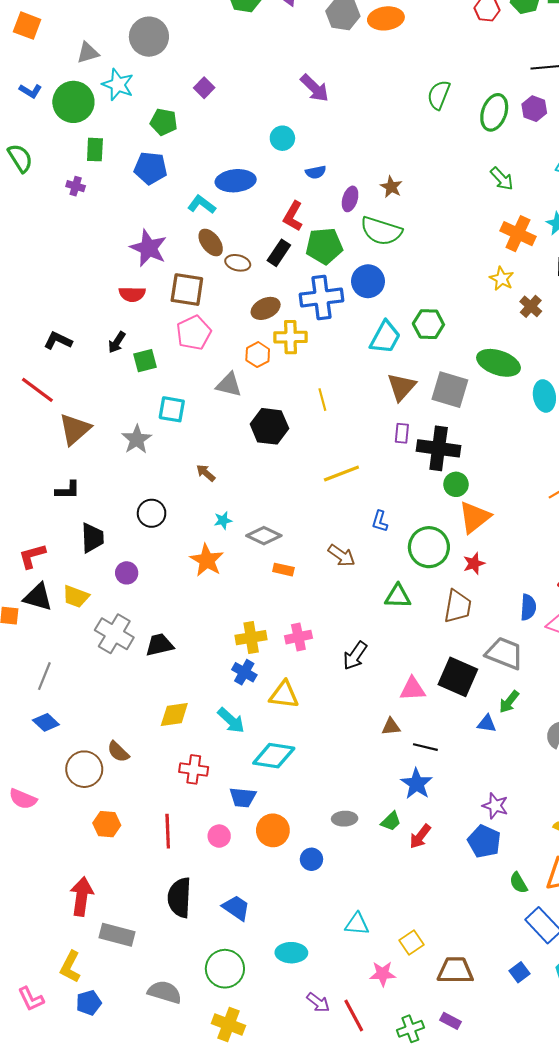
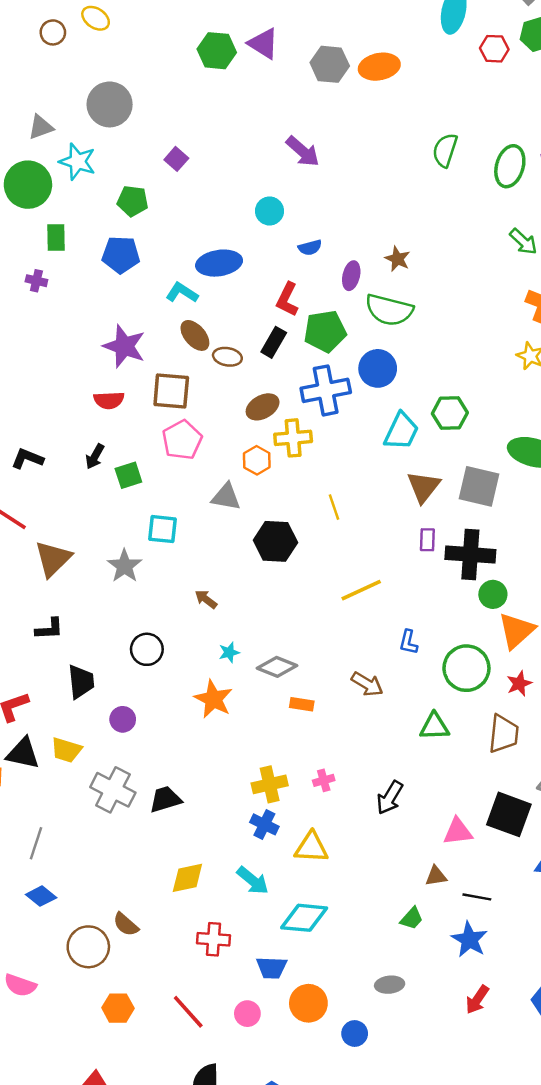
pink cross: (298, 637) -> (324, 780), size x0.7
green trapezoid: (391, 821) -> (412, 918), moved
red line: (168, 831) -> (188, 1012), turned -36

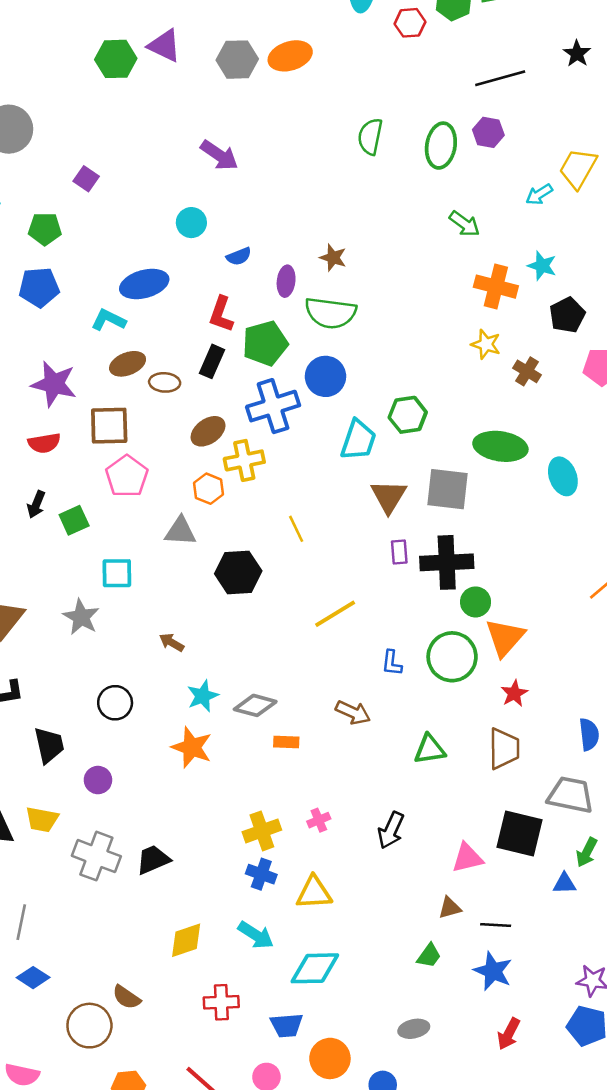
brown ellipse: (195, 335) -> (128, 364), turned -64
cyan star: (229, 652) -> (203, 696), size x1.4
green circle: (466, 668) -> (452, 657), moved

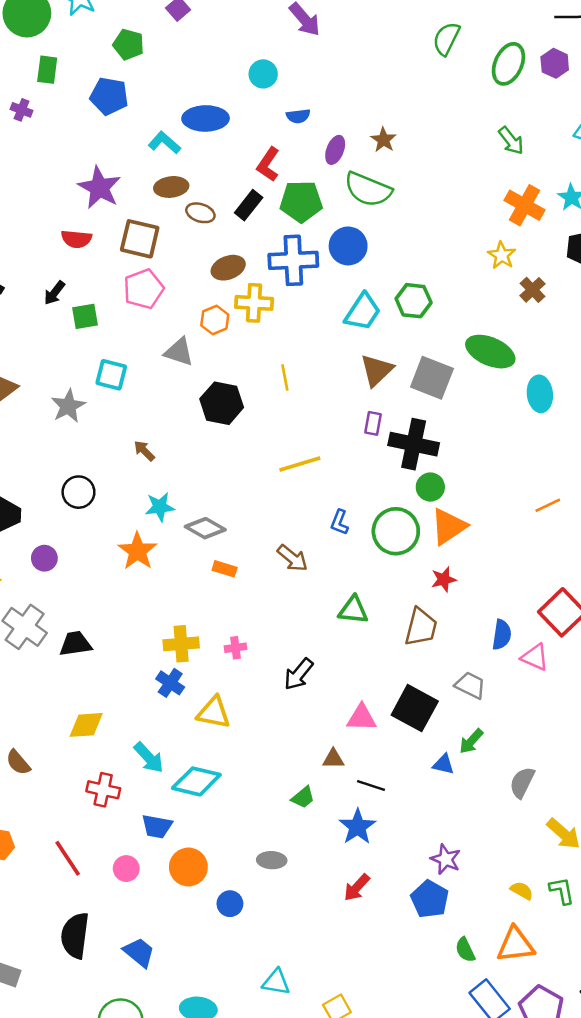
gray trapezoid: (570, 795) -> (470, 685), size x0.7
cyan arrow: (256, 935) -> (149, 758), moved

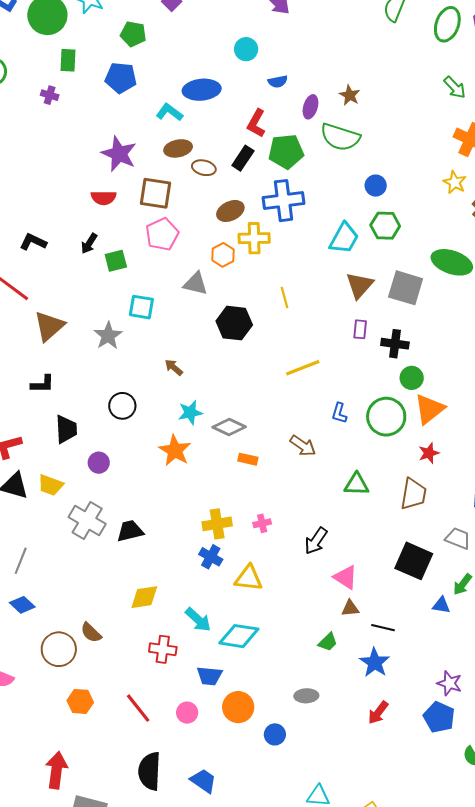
blue circle: (348, 246) -> (376, 186), moved, size x0.7
black cross: (414, 444) -> (395, 344), size x0.7
pink triangle: (361, 718) -> (346, 577), moved, turned 36

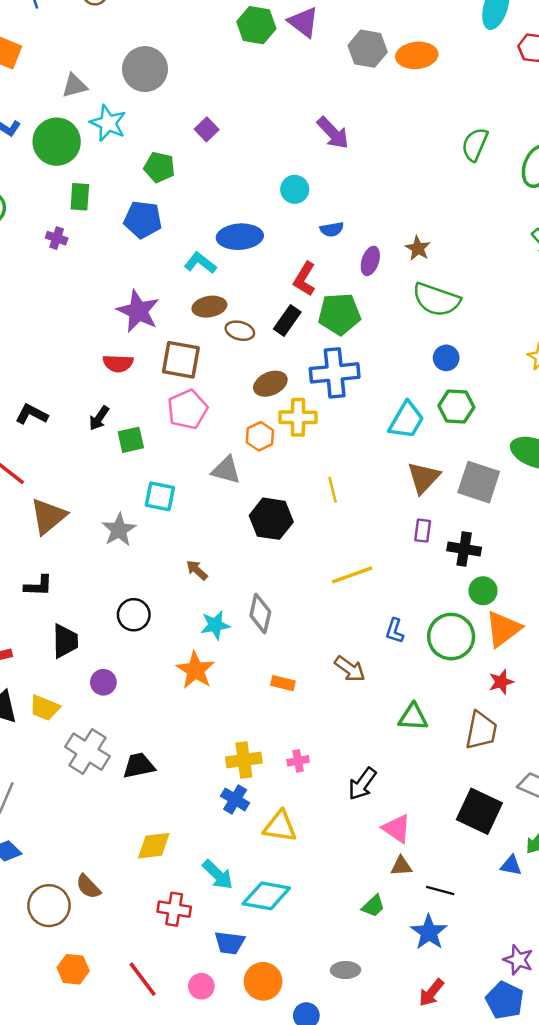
green semicircle: (340, 137) -> (436, 300), moved
gray diamond: (229, 427) -> (260, 614), moved, turned 76

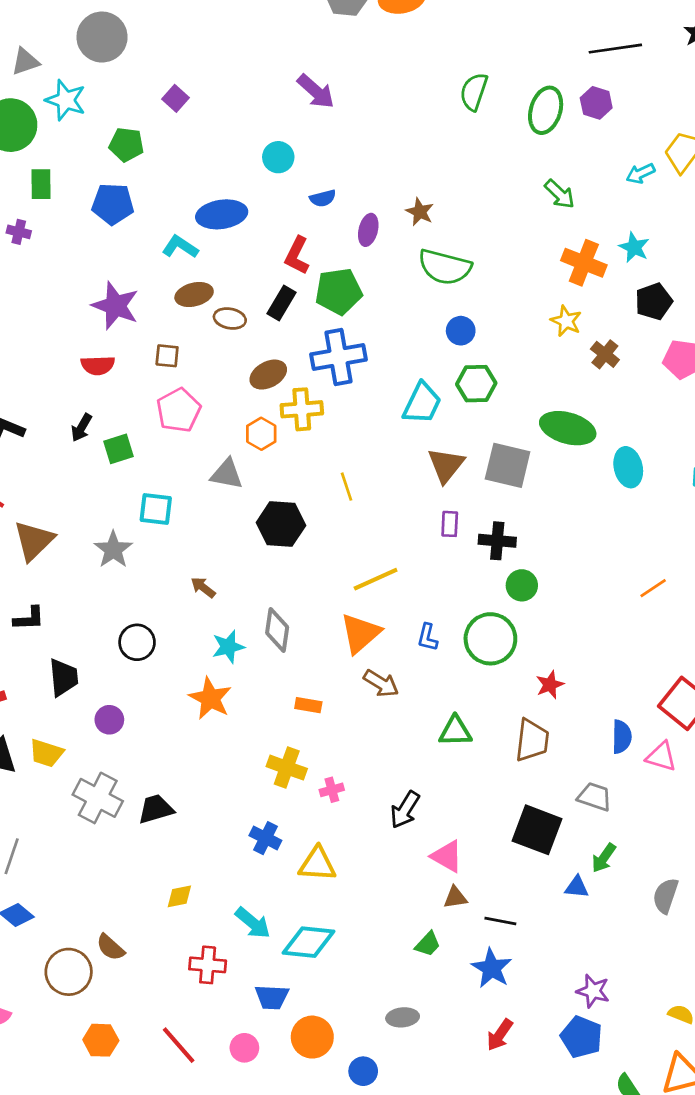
brown square: (181, 360) -> (167, 356), size x0.6
orange triangle: (503, 629) -> (360, 633), moved
yellow cross: (244, 760) -> (287, 768), moved, turned 32
yellow diamond: (154, 846) -> (179, 896), size x0.7

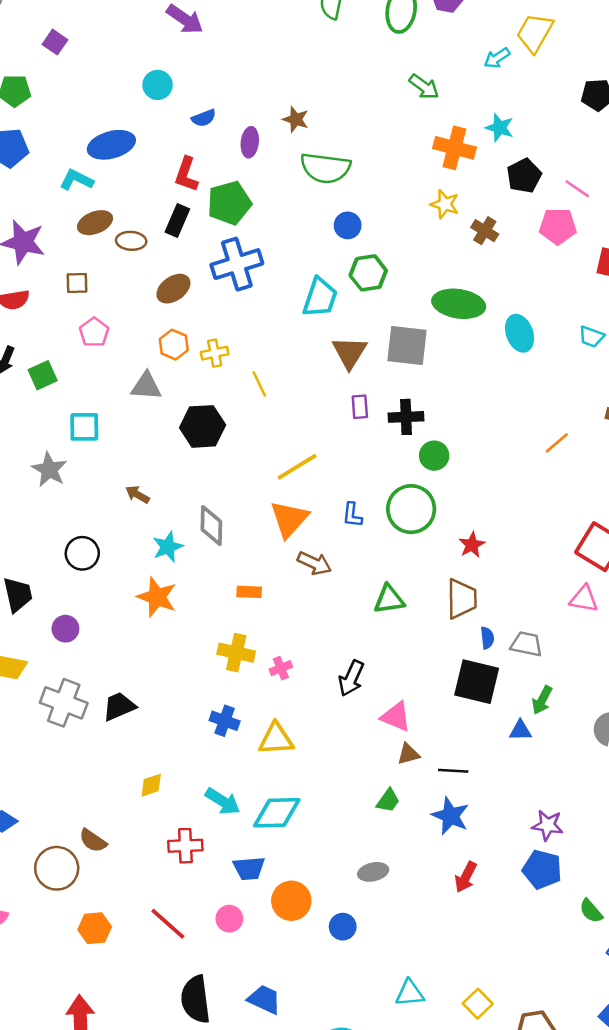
yellow cross: (302, 409) -> (215, 353), moved, size x0.7
pink pentagon: (179, 410) -> (94, 332), size x0.7
blue semicircle: (622, 737) -> (487, 638), moved, size x0.7

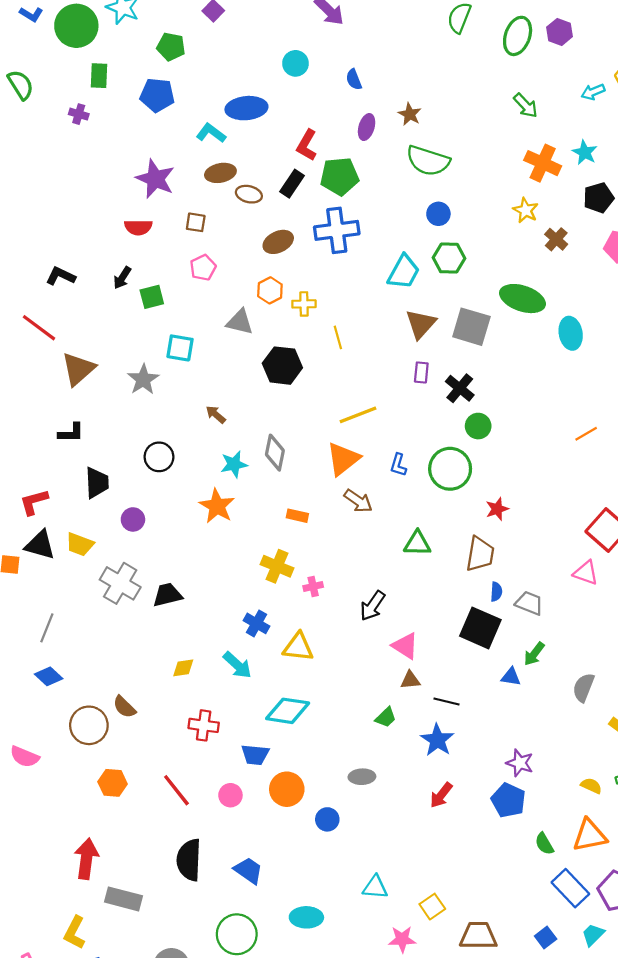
blue semicircle: (204, 118) -> (354, 79), moved, turned 80
black cross: (406, 417) -> (460, 388), turned 32
cyan arrow: (223, 801) -> (237, 665), moved

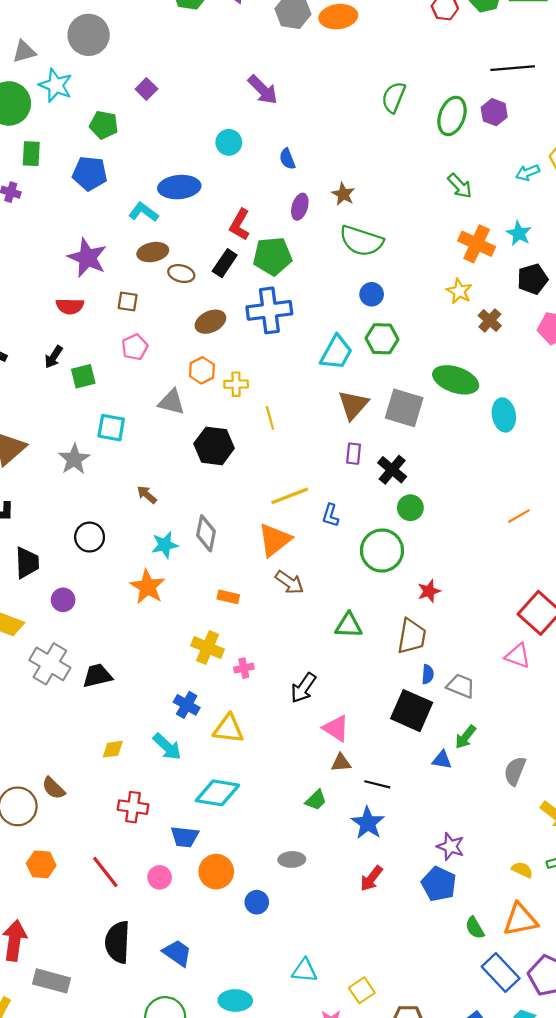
blue L-shape: (398, 465) -> (330, 515), moved

